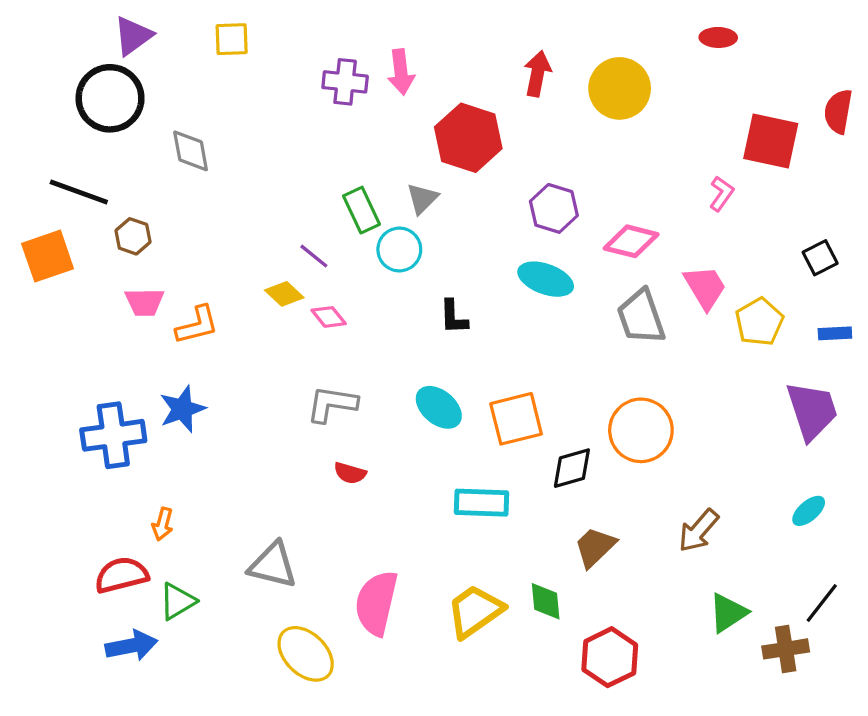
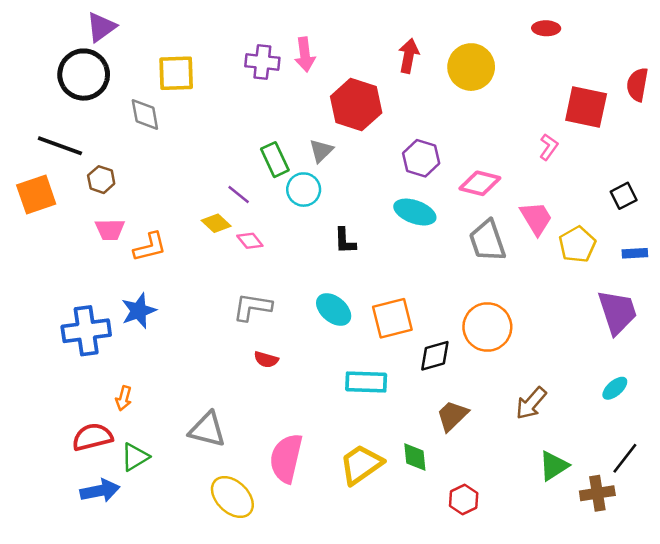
yellow square: (232, 39) -> (176, 73), moved, size x1.4
red hexagon: (610, 657) -> (464, 499), size x0.7

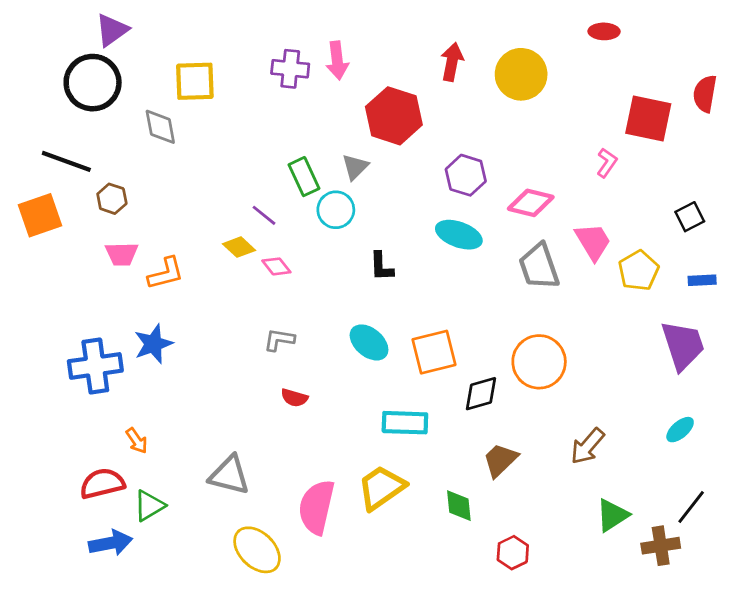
gray L-shape: (252, 307) -> (279, 340), size x0.7
orange arrow: (124, 398) -> (137, 441), turned -50
yellow trapezoid: (361, 464) -> (381, 488), moved

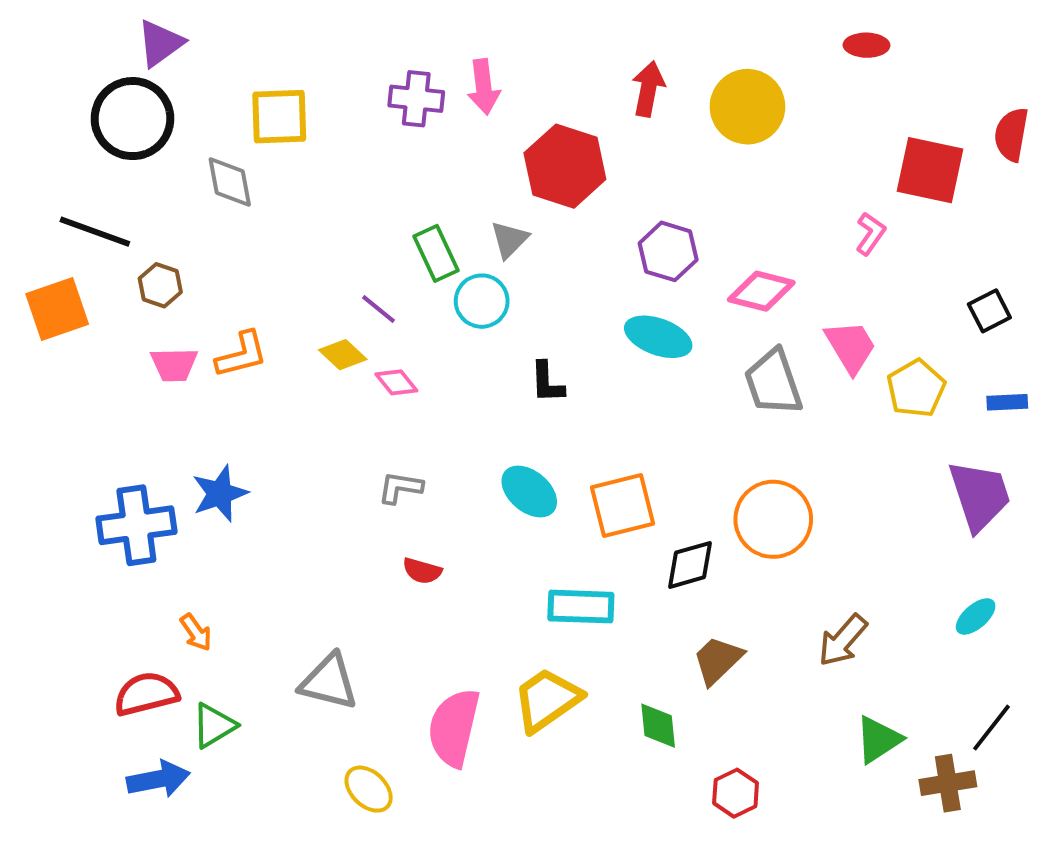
orange L-shape: (166, 273) -> (242, 355), moved
yellow ellipse: (257, 550) -> (369, 789), size x0.7

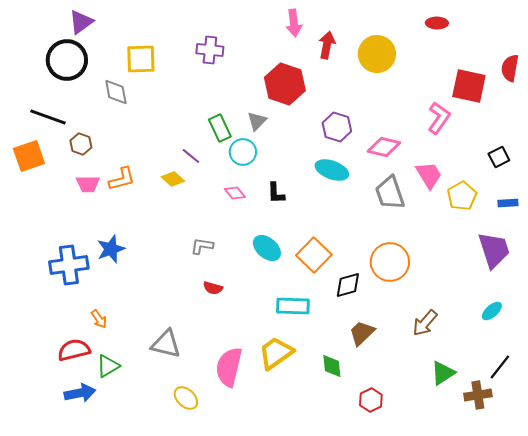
pink arrow: (484, 87) -> (294, 23), moved
pink L-shape: (870, 234) -> (439, 118), size x1.5
pink diamond: (396, 382) -> (235, 193), moved
orange square: (622, 505) -> (314, 255), turned -32

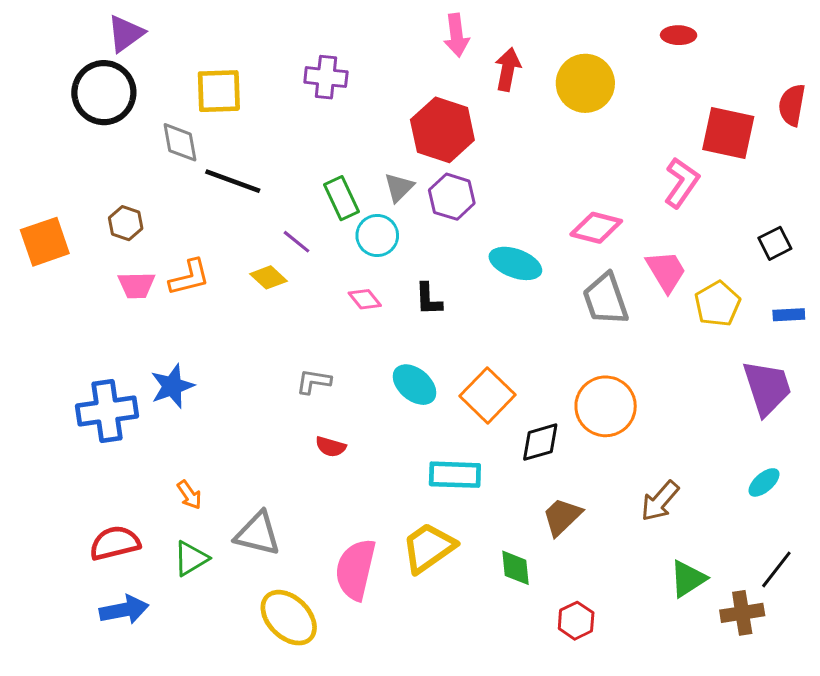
black line: (48, 117) -> (233, 181), moved
purple hexagon: (337, 127) -> (452, 197), moved
orange arrow: (99, 319) -> (189, 495), moved
green triangle: (108, 366) -> (191, 559), moved
yellow ellipse: (186, 398) -> (289, 618), size x1.5

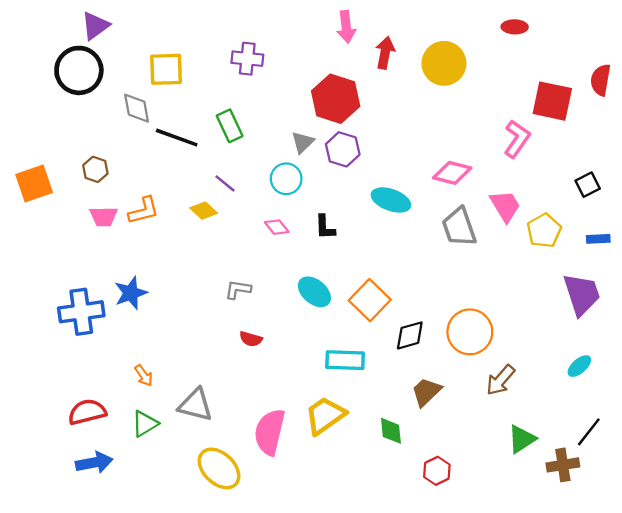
green rectangle: (342, 198) -> (230, 126), moved
orange circle: (606, 406) -> (470, 332), moved

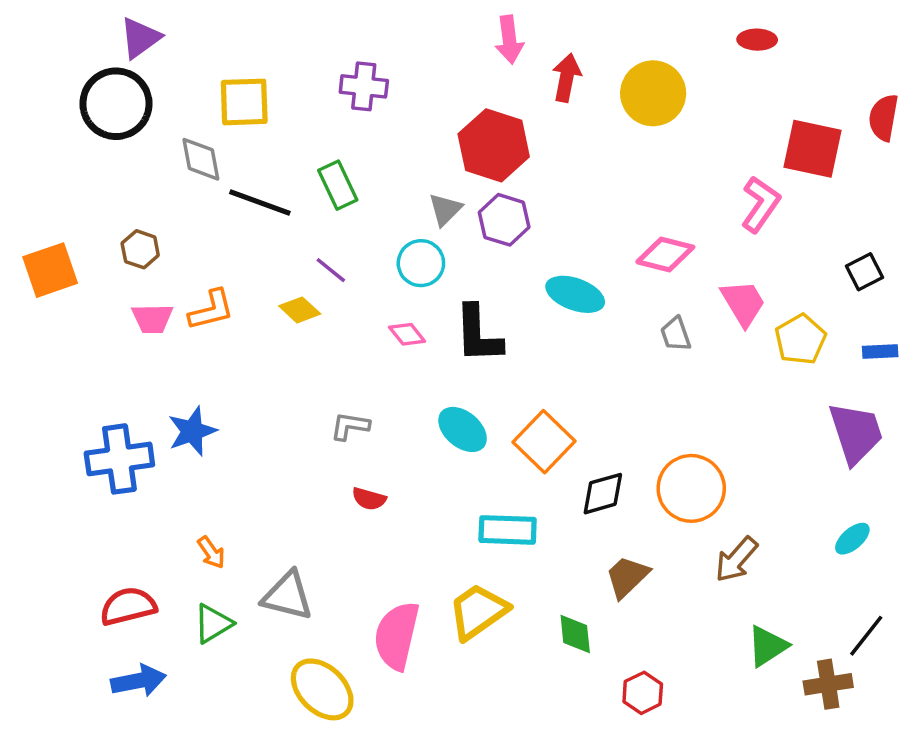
black L-shape: (325, 227) -> (478, 334), size x1.6
gray trapezoid: (459, 227) -> (676, 334), size x0.6

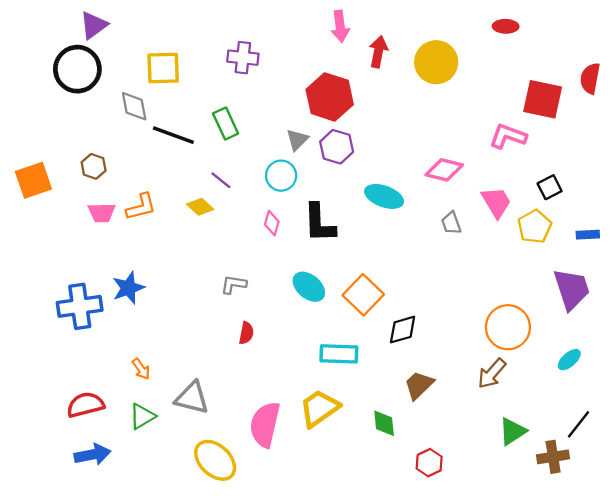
pink L-shape: (761, 204) -> (508, 136), turned -105
black square: (865, 272) -> (550, 187), moved
pink diamond: (407, 334) -> (272, 223), turned 55
orange circle: (691, 488) -> (508, 327), moved
red semicircle: (369, 499) -> (246, 333), turned -95

